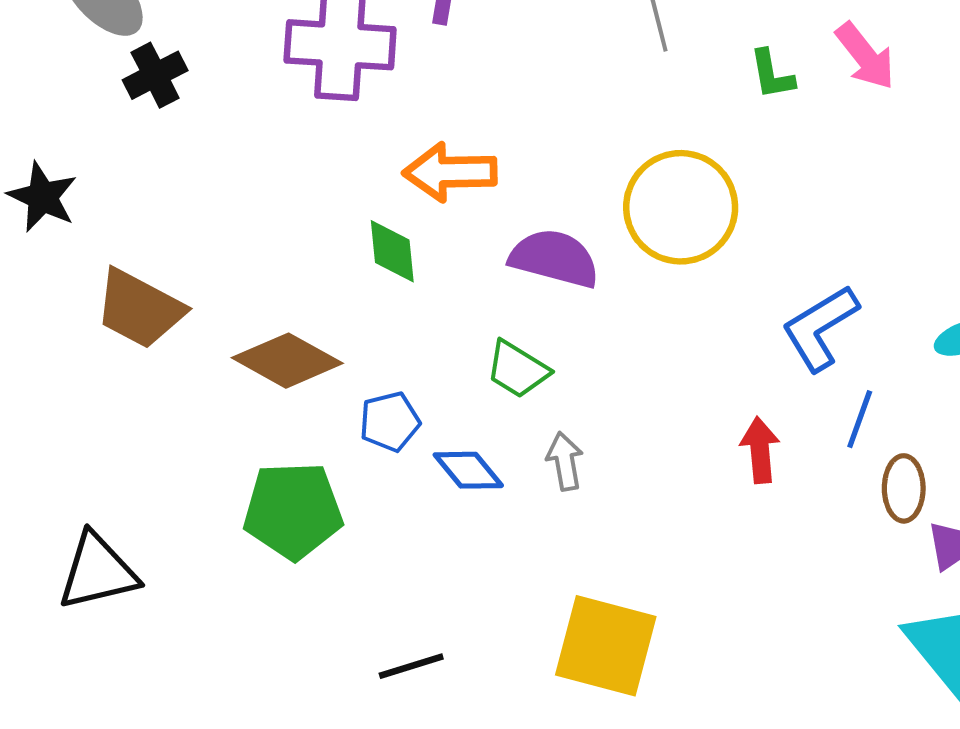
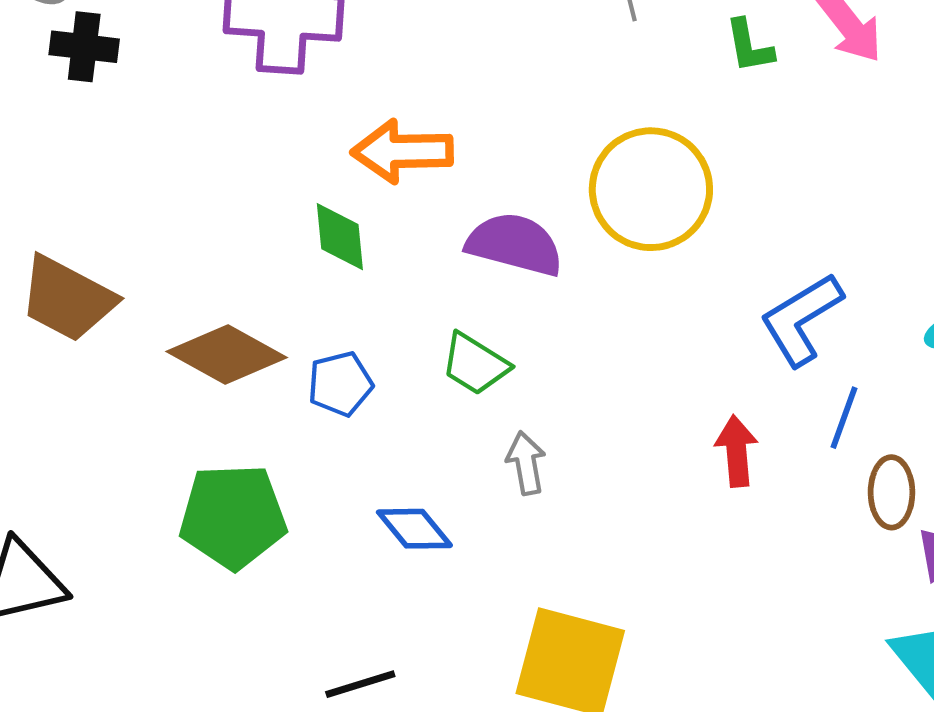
black cross: (155, 75) -> (84, 47), turned 34
blue pentagon: (390, 422) -> (340, 384), moved
blue diamond: (468, 470) -> (414, 529), moved

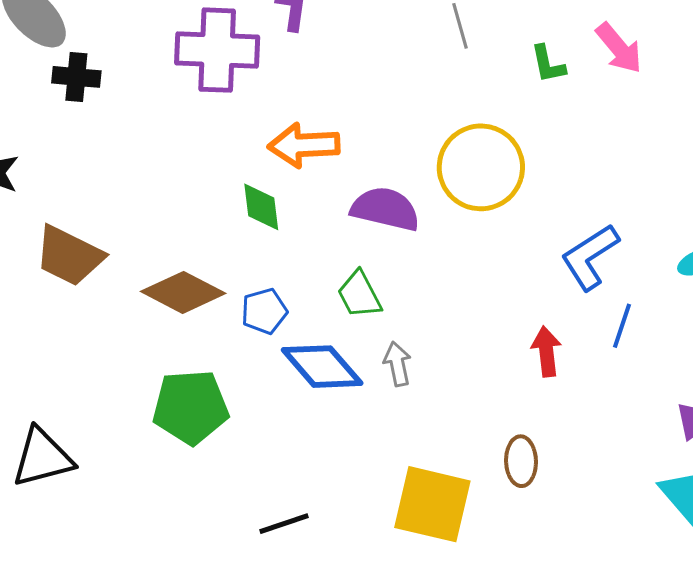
green trapezoid: (475, 364) -> (359, 295), turned 32
brown ellipse: (891, 492) -> (521, 461), moved
blue diamond: (414, 529) -> (322, 367), moved, size x1.5

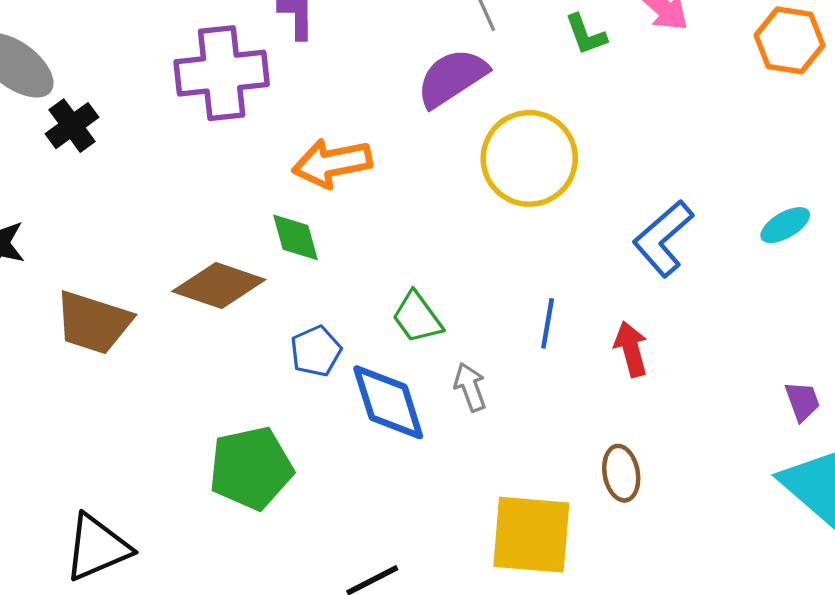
black cross: (76, 77) -> (72, 126), turned -33
purple semicircle: (385, 209) -> (452, 78), moved, turned -38
brown diamond: (183, 292) -> (219, 286), moved
blue line: (622, 326) -> (548, 323), moved
blue diamond: (322, 367) -> (388, 402), turned 32

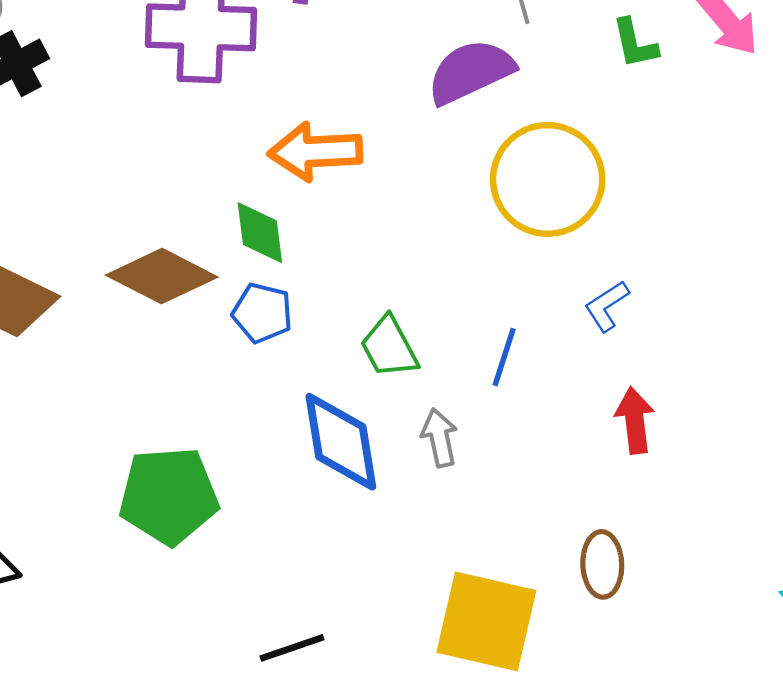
blue L-shape: (663, 238) -> (607, 306), moved, size x0.6
blue line: (548, 323) -> (504, 357), moved
blue pentagon: (316, 351) -> (262, 313), moved, turned 30

